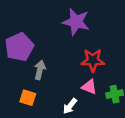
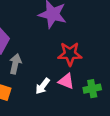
white arrow: (70, 106) -> (43, 86), moved

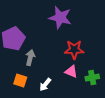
white arrow: (43, 86) -> (45, 85), moved

